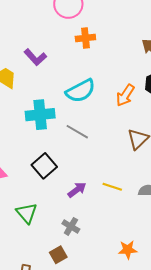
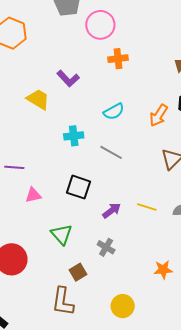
cyan semicircle: (80, 91) -> (114, 111), size x0.7
cyan cross: (40, 115) -> (74, 136), size x0.7
black square: (44, 166) -> (79, 187), turned -30
brown square: (58, 255) -> (78, 272), moved

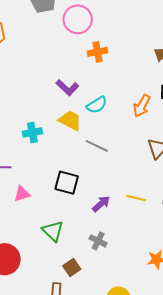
purple L-shape: (68, 79) -> (67, 88), moved
yellow trapezoid: (38, 99) -> (70, 121), moved
cyan cross: (74, 136) -> (32, 132), moved

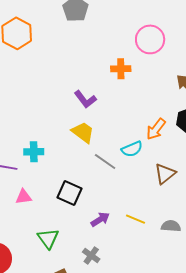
pink circle: (78, 19) -> (150, 39), moved
cyan semicircle: (97, 105) -> (132, 149), moved
cyan cross: (32, 132) -> (34, 152), moved

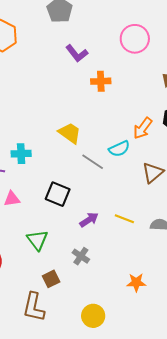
orange cross: (121, 69) -> (101, 81), moved
purple L-shape: (85, 99) -> (77, 53), moved

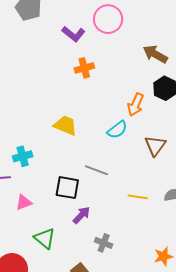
purple L-shape: (77, 53) -> (73, 34), moved
gray line: (93, 162) -> (97, 170), moved
purple arrow: (89, 220) -> (81, 215), moved
green triangle: (37, 240) -> (45, 238), moved

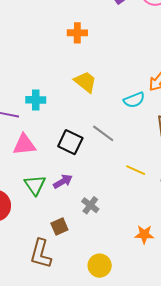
orange cross: (84, 68) -> (77, 33), moved
pink triangle: (24, 202) -> (24, 145), size x1.4
purple arrow: (81, 215) -> (63, 181), moved

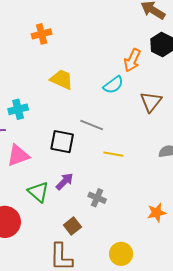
yellow line: (136, 170) -> (113, 154), moved

